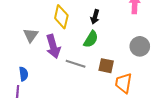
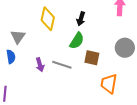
purple arrow: (53, 46) -> (40, 65), moved, size x0.6
brown square: (106, 66) -> (92, 58), moved
blue semicircle: (24, 74) -> (11, 57), moved

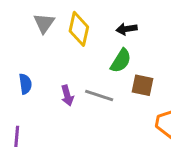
black arrow: (81, 19) -> (127, 29), turned 64
gray triangle: (18, 37) -> (44, 23), moved

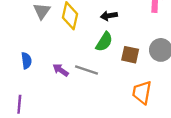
brown square: (142, 85) -> (130, 55), moved
purple arrow: (67, 95) -> (61, 70), turned 140

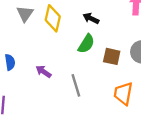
black arrow: (109, 16) -> (91, 18), turned 35
gray line: (87, 70) -> (76, 85), moved, turned 55

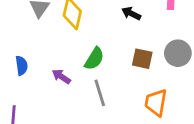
black arrow: (91, 18) -> (131, 13), moved
green semicircle: (86, 44) -> (94, 59), moved

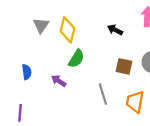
green semicircle: (94, 59) -> (76, 59), moved
gray line: (100, 93) -> (103, 94), moved

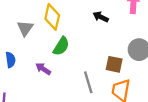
gray triangle: (41, 25) -> (25, 28), moved
brown square: (124, 66) -> (114, 64), moved

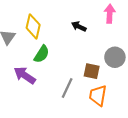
purple arrow: (43, 69) -> (25, 75), size x1.5
gray line: (88, 82) -> (67, 88), turned 42

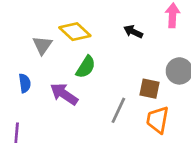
yellow diamond: (33, 26) -> (75, 32), turned -60

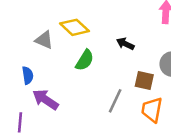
black arrow: (133, 32) -> (125, 44), moved
gray triangle: (42, 45) -> (44, 40), turned -42
purple arrow: (64, 94) -> (45, 100), moved

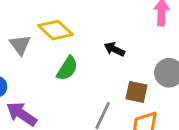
gray triangle: (44, 40) -> (20, 45), turned 30

